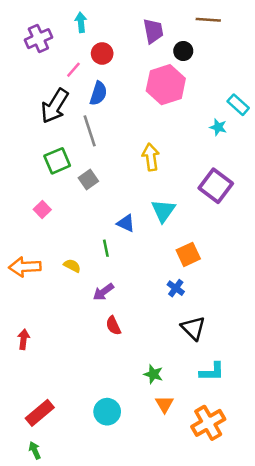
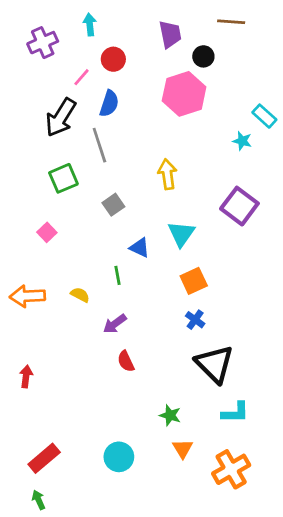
gray square: (88, 180) -> (113, 205), moved
orange square: (188, 254) -> (194, 281), moved
black triangle: (193, 328) -> (214, 364), size x1.4

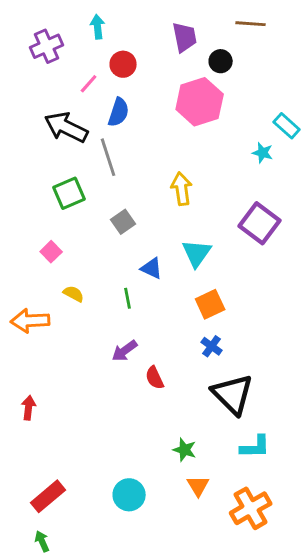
black arrow: (61, 117) -> (66, 127), turned 84
yellow semicircle: (80, 295) -> (74, 294), moved
red semicircle: (126, 361) -> (155, 378), moved

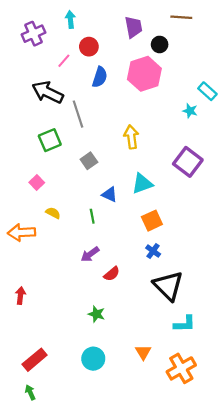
blue semicircle: (119, 112) -> (100, 77), moved
cyan triangle: (197, 253) -> (142, 184), turned 35
red semicircle: (155, 378) -> (112, 274), turned -105
green star: (185, 450) -> (97, 314), moved

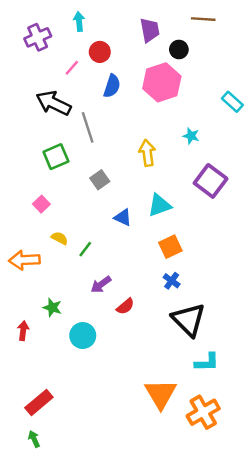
cyan star: (190, 111) -> (191, 136), moved
green line: (92, 216) -> (85, 249), moved, turned 48
green star: (97, 314) -> (52, 308), moved
orange triangle: (143, 352) -> (161, 394), size x1.8
cyan circle: (93, 359) -> (83, 336), moved

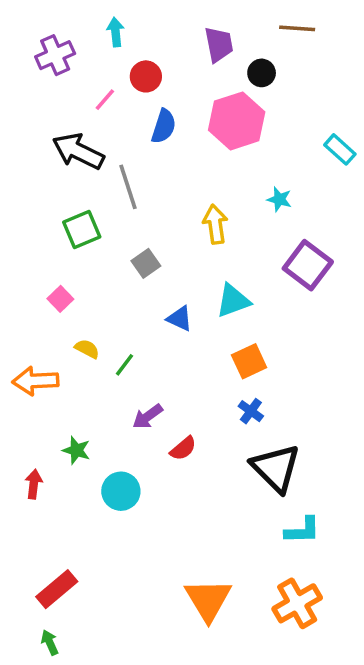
orange triangle: (161, 394) -> (208, 600), moved

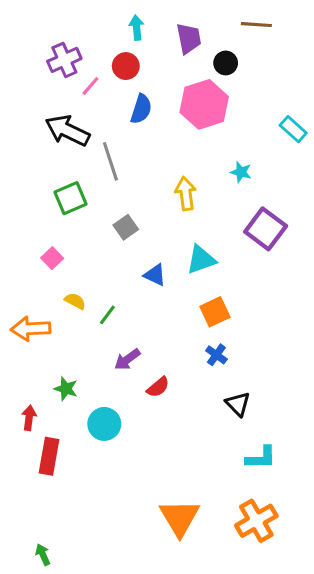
cyan arrow: (116, 32) -> (137, 28), moved
purple cross: (55, 55) -> (64, 60), moved
black triangle: (276, 468) -> (238, 404), size x0.6
red rectangle: (57, 589) -> (49, 456), moved, turned -40

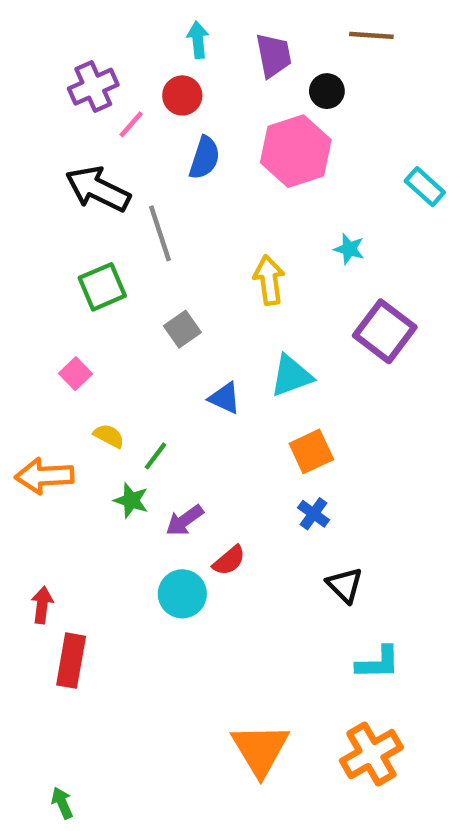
green star: (66, 389) -> (131, 500), moved
cyan circle: (104, 424) -> (182, 594), moved

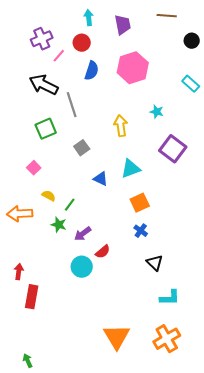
black circle: (327, 91) -> (192, 41), moved

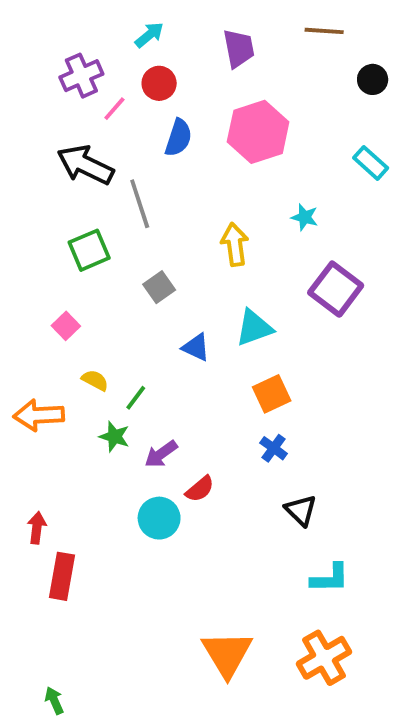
cyan arrow: (89, 18) -> (149, 35), moved, turned 56

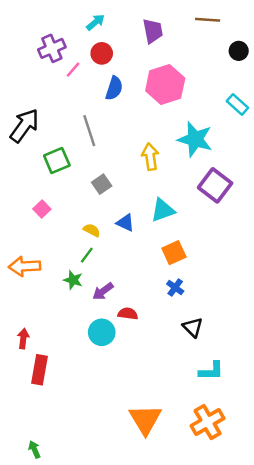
black arrow: (85, 165) -> (24, 126), moved, turned 100
cyan star: (305, 217) -> (195, 139), size x2.0
yellow semicircle: (95, 380) -> (92, 230), moved
red semicircle: (200, 489) -> (128, 314), turned -132

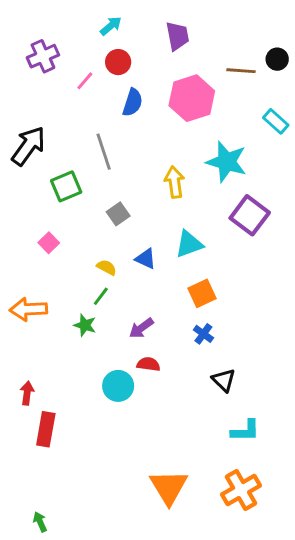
brown line: (208, 20) -> (241, 71), moved
purple cross: (52, 48) -> (43, 56), moved
purple arrow: (103, 291) -> (141, 328), moved

